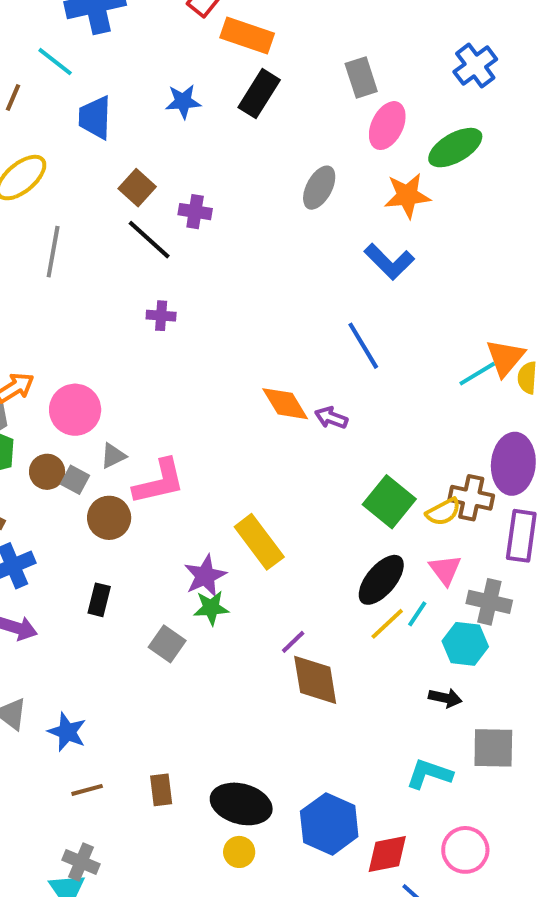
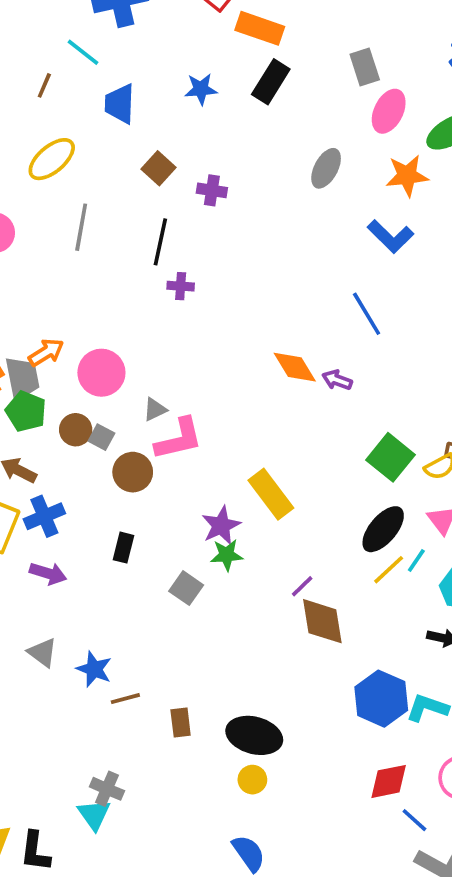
black line: (149, 240) -> (160, 242), moved, turned 60
gray triangle: (113, 456) -> (155, 409), moved
brown line: (87, 790) -> (125, 699), moved
blue hexagon: (329, 824) -> (381, 699), moved

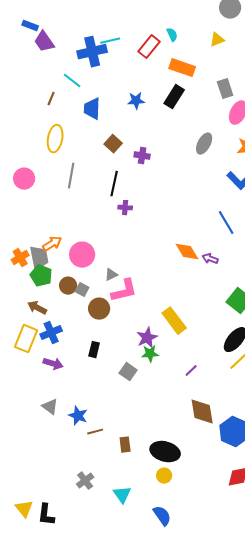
orange rectangle: (260, 28) -> (182, 68), moved
yellow ellipse: (52, 159) -> (55, 139), turned -40
brown diamond: (322, 621) -> (202, 412), moved
gray cross: (107, 789) -> (85, 481), turned 30
cyan triangle: (94, 815) -> (122, 495), moved

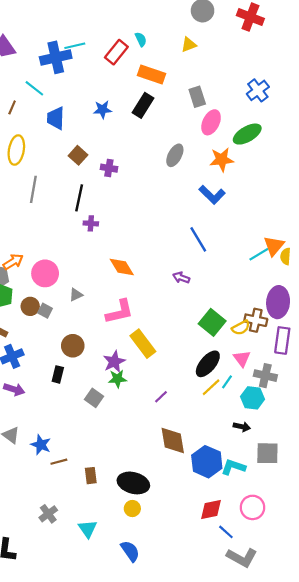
orange diamond: (187, 252) -> (122, 267), moved
pink L-shape: (124, 291) -> (120, 312), moved
brown circle: (99, 309) -> (73, 346), moved

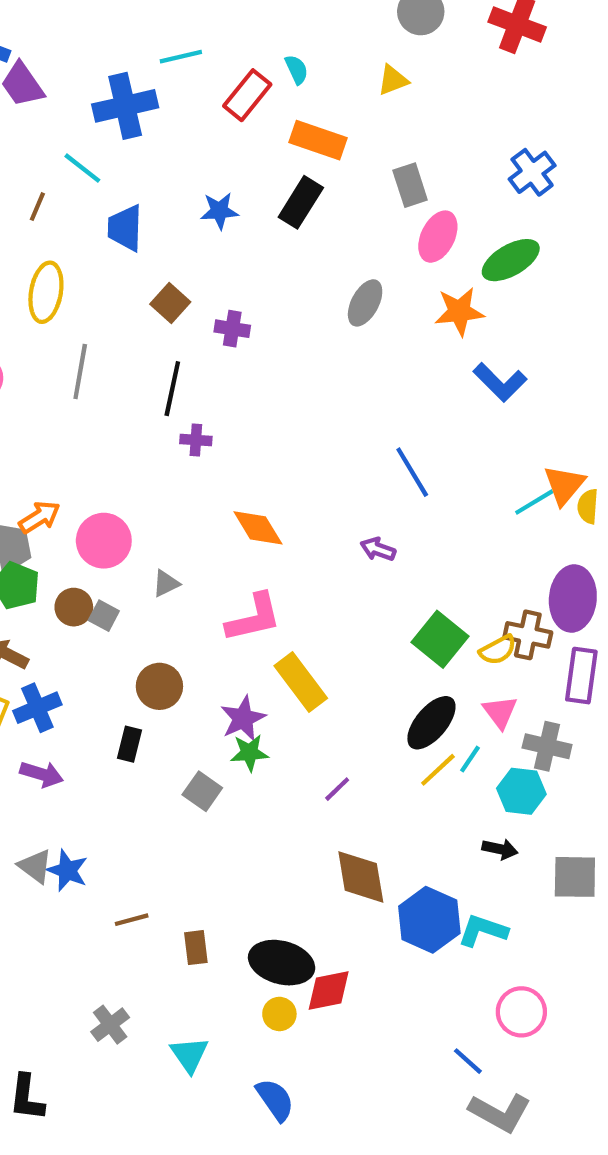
cyan line: (75, 46) -> (181, 57), moved
blue L-shape: (212, 195) -> (500, 382), moved
blue star: (41, 445) -> (67, 870), moved
gray square: (267, 453) -> (575, 877), moved
red diamond: (211, 510) -> (329, 990), moved

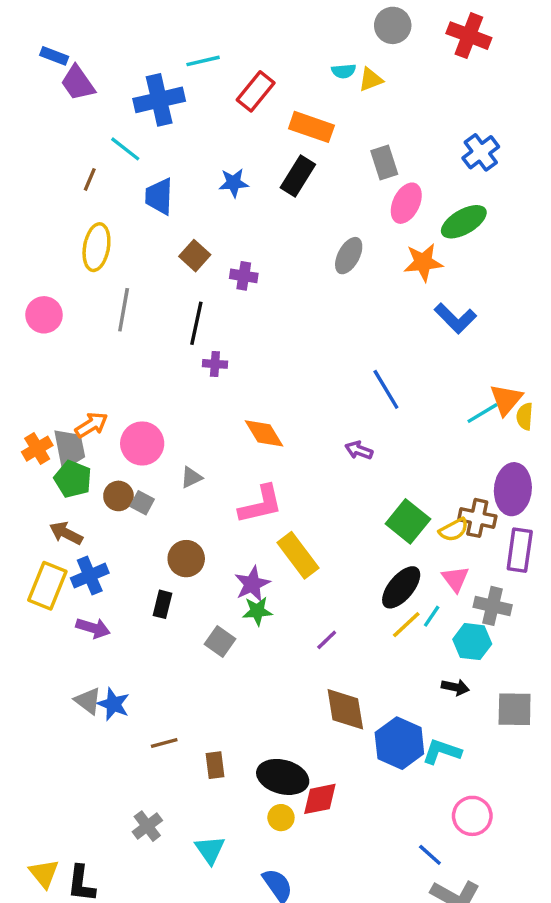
cyan semicircle: (297, 69) -> (344, 71), moved, turned 110

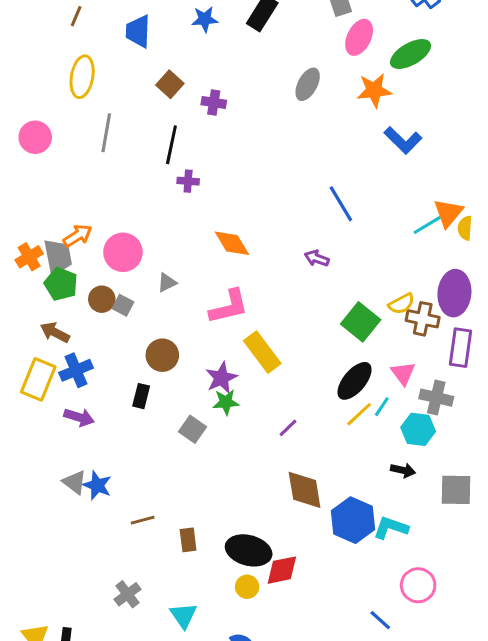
yellow semicircle: (454, 530) -> (401, 304), moved

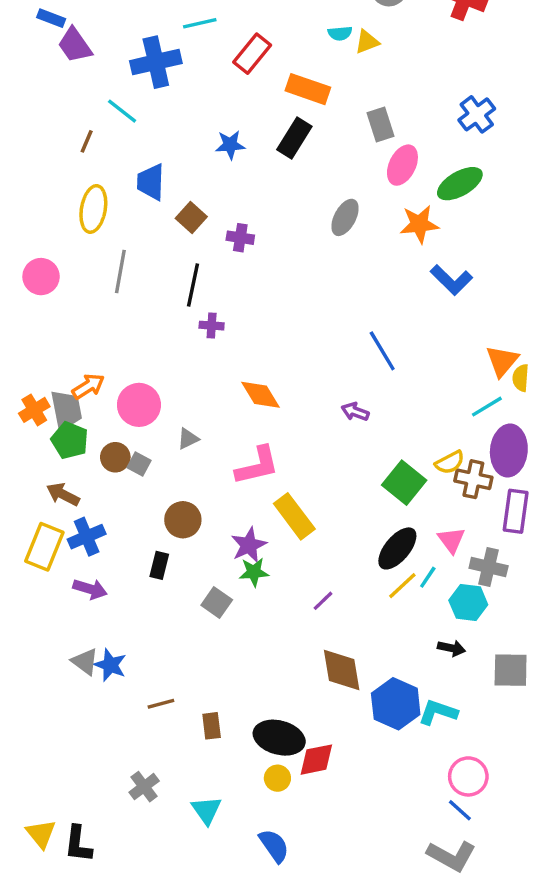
blue trapezoid: (138, 31) -> (151, 182), moved
cyan line: (427, 225) -> (487, 407), moved
blue line: (380, 620) -> (460, 810), moved

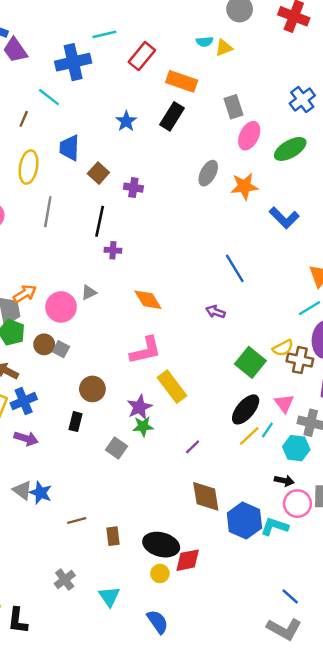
blue star: (230, 145) -> (126, 121), turned -30
orange star: (419, 224) -> (244, 186), moved
gray triangle: (188, 439) -> (89, 292), moved
pink circle: (468, 776) -> (297, 504), moved

